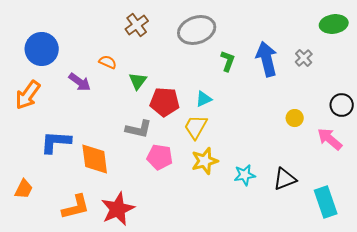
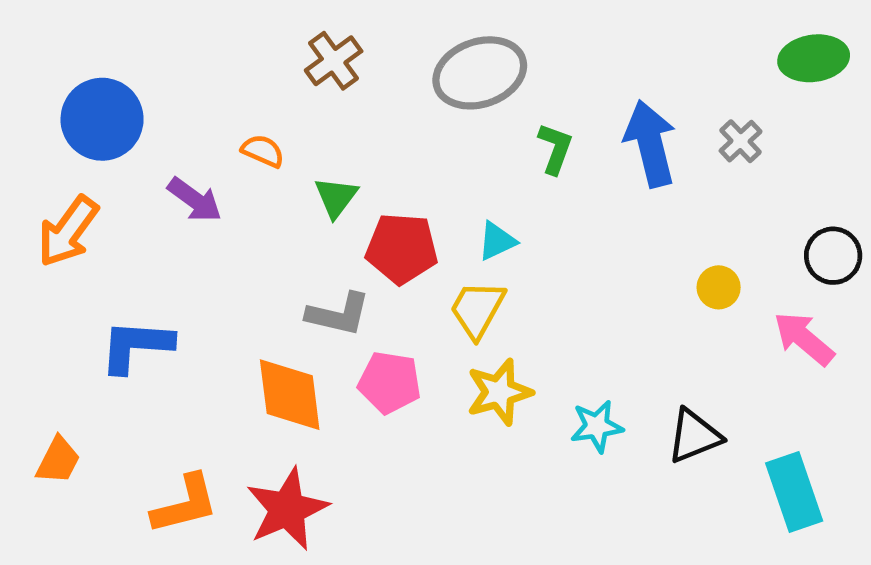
orange diamond: (95, 159) -> (290, 395), moved

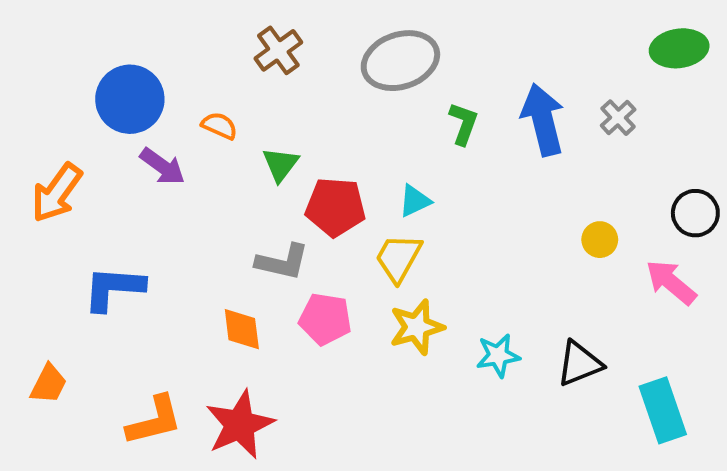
blue circle: (102, 119) -> (130, 99), moved
orange diamond: (290, 395) -> (242, 329), size x0.7

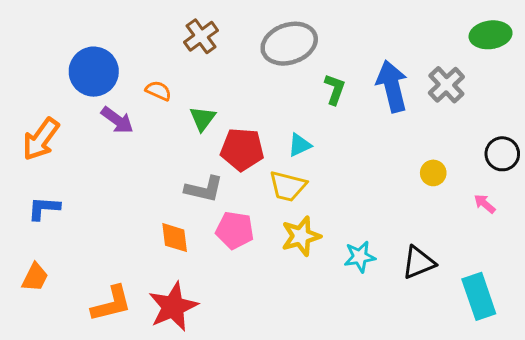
gray cross: (618, 118) -> (446, 85), size x1.4
yellow trapezoid: (398, 258) -> (288, 186), turned -105
pink arrow: (671, 282) -> (485, 204), size x0.6
blue L-shape: (114, 288) -> (44, 208), moved, size x0.7

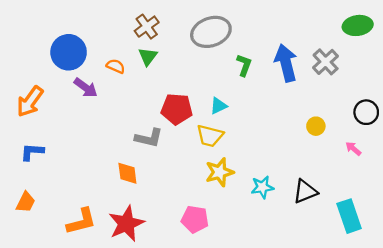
green triangle: (202, 119) -> (148, 57), moved
pink pentagon: (235, 230) -> (195, 219), moved

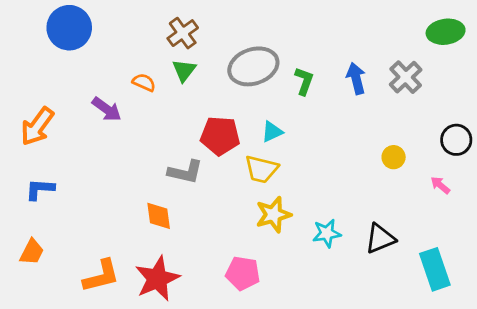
gray ellipse: (211, 32) -> (253, 66), moved
blue circle: (69, 52) -> (69, 28), moved
blue arrow: (286, 63) -> (356, 78), size x0.7

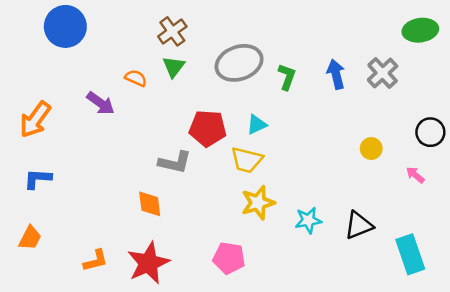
orange L-shape: (101, 276) -> (96, 261), size x0.7

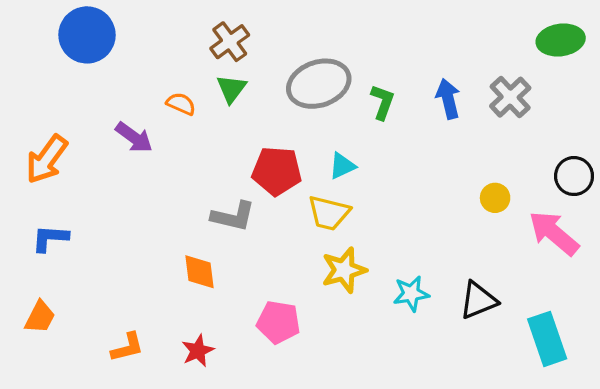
pink arrow: (415, 175) -> (554, 233), size x2.0
pink pentagon: (229, 258) -> (278, 322), moved
red star: (148, 263) -> (198, 351), size x0.6

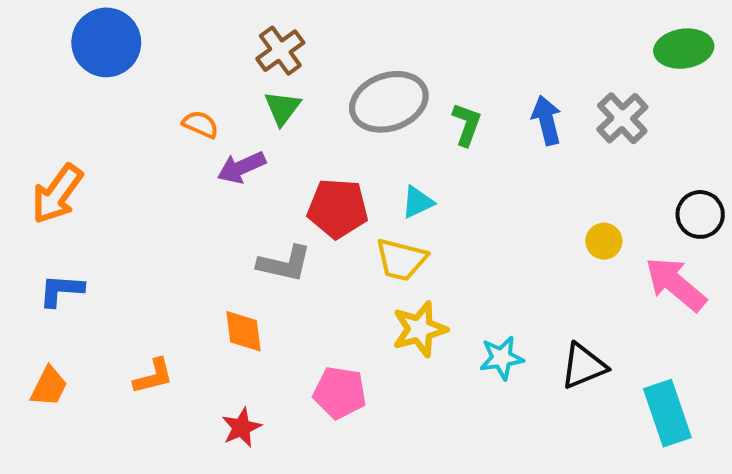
orange semicircle: (181, 104) -> (200, 124), moved
purple arrow: (134, 137) -> (241, 167), moved, turned 120
orange L-shape: (127, 347) -> (153, 376), moved

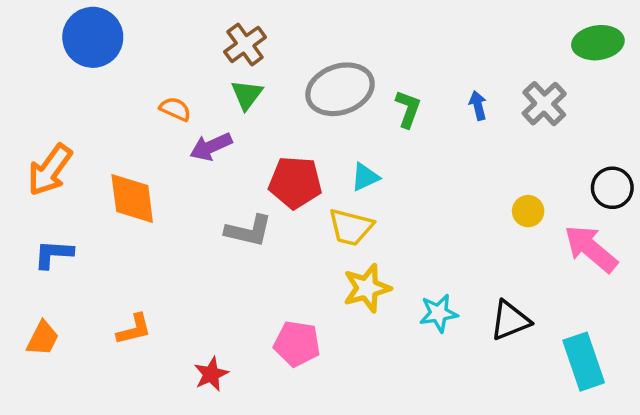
blue arrow: (547, 120) -> (478, 105), size x0.7
orange diamond: (243, 331) -> (132, 199), moved, size x1.4

